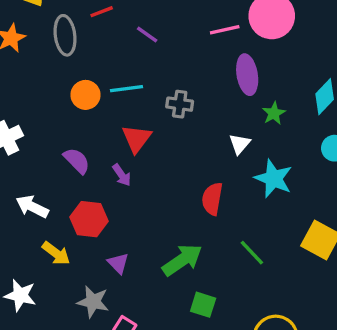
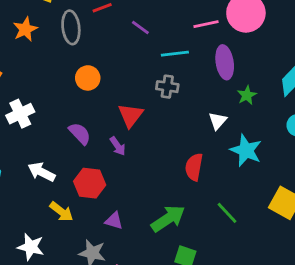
cyan line: (126, 89) -> (175, 54), moved
purple triangle: (118, 263) -> (114, 221), turned -30

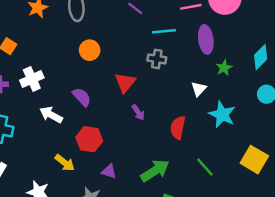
purple arrow: (118, 146) -> (138, 112), moved
white arrow: (42, 172) -> (51, 115), moved

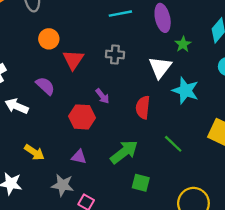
gray cross: (157, 59) -> (115, 54), moved
red triangle: (125, 83) -> (73, 60), moved
white triangle: (199, 89) -> (160, 67), size x1.5
red hexagon: (89, 139) -> (82, 117), moved

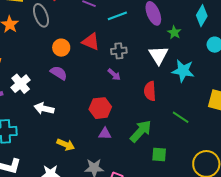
red triangle: (73, 60) -> (91, 42), moved, turned -30
purple semicircle: (45, 86) -> (59, 73), moved
purple arrow: (102, 96) -> (114, 75), moved
purple triangle: (79, 157) -> (105, 134), moved

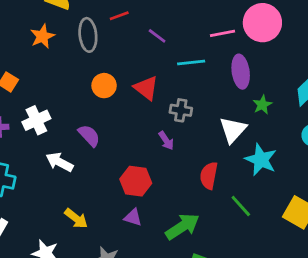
purple semicircle: (59, 73) -> (89, 136), moved
green line: (181, 117) -> (241, 206), moved

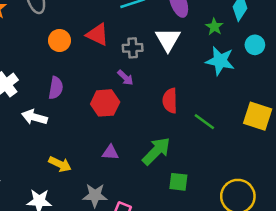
green star: (262, 105) -> (214, 27), moved
white triangle: (233, 130) -> (168, 40), moved
purple semicircle: (89, 136) -> (56, 88), turned 65
cyan star: (261, 160) -> (220, 61), moved
red hexagon: (136, 181) -> (105, 103), moved

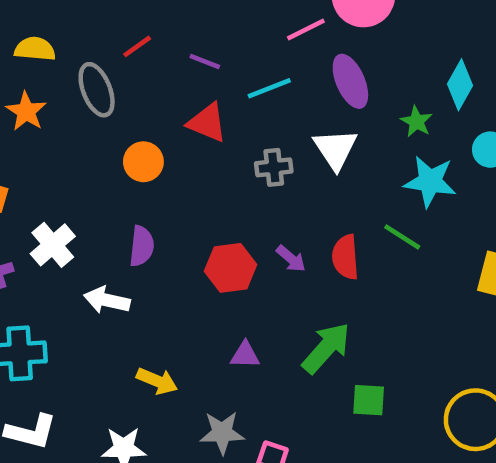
red triangle: (97, 35) -> (207, 123), moved
purple arrow: (125, 78) -> (291, 259), moved
green line: (204, 122) -> (402, 237), moved

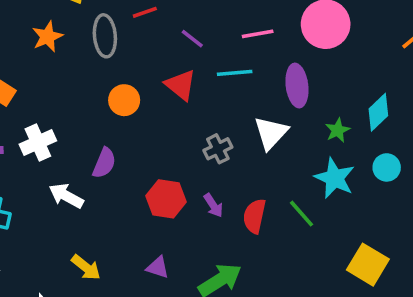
pink line: (306, 29) -> (258, 34), moved
gray cross: (274, 167) -> (218, 149), moved, turned -36

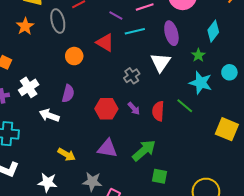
purple line: (192, 39) -> (116, 15), moved
cyan diamond: (378, 112) -> (213, 31), moved
purple triangle: (158, 267) -> (107, 148), size x1.5

